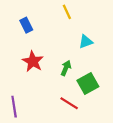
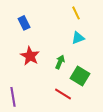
yellow line: (67, 12) -> (76, 13), moved
green square: (88, 83) -> (80, 76), turned -30

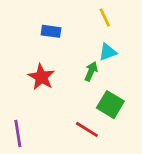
blue rectangle: (24, 23) -> (51, 31), moved, turned -56
green arrow: (60, 62) -> (91, 71), moved

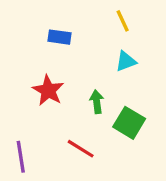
green arrow: (91, 71) -> (97, 102), moved, turned -30
red line: (87, 129) -> (81, 149), moved

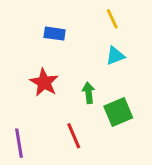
green square: (129, 123) -> (118, 112), turned 36
red line: (81, 149) -> (74, 136), turned 35

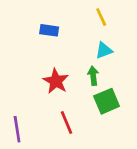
red star: (44, 82) -> (56, 81), moved
green arrow: (89, 93) -> (93, 76), moved

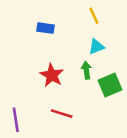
green square: (107, 101) -> (110, 85), moved
red line: (66, 123) -> (62, 114), turned -50

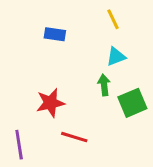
red star: (52, 75) -> (50, 103), moved, turned 30

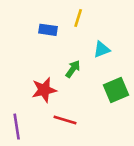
yellow line: (113, 19) -> (78, 18), moved, turned 42
green arrow: (104, 85) -> (73, 69), moved, turned 42

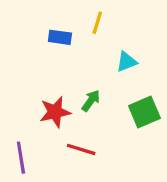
green arrow: (73, 69) -> (91, 101), moved

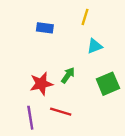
yellow line: (97, 23) -> (85, 17), moved
purple line: (21, 158) -> (30, 118), moved

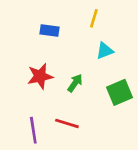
red star: (41, 84) -> (40, 76), moved

